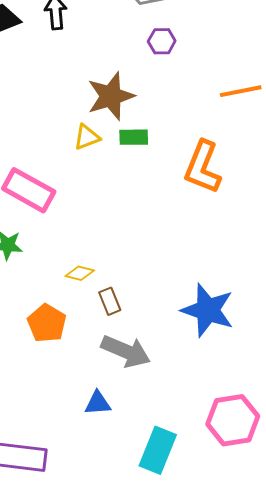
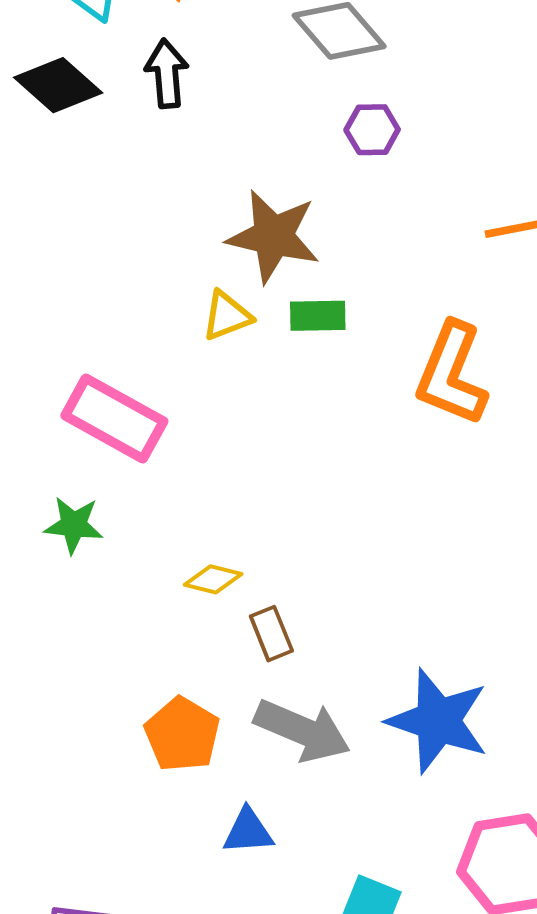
brown star: (111, 96) -> (273, 236), turned 30
blue star: (208, 310) -> (438, 721), moved
orange pentagon: (47, 323) -> (182, 734), moved

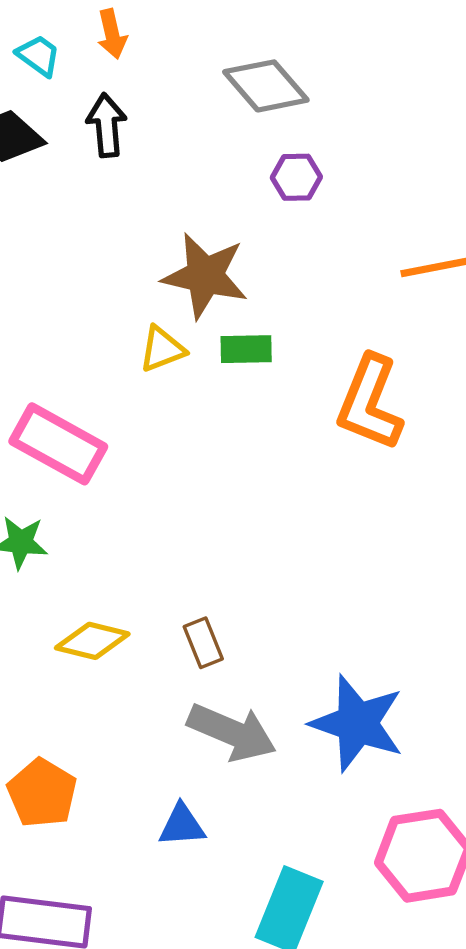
yellow diamond: (213, 579) -> (92, 641), moved, size x1.4
orange pentagon: (182, 734) -> (42, 793), moved

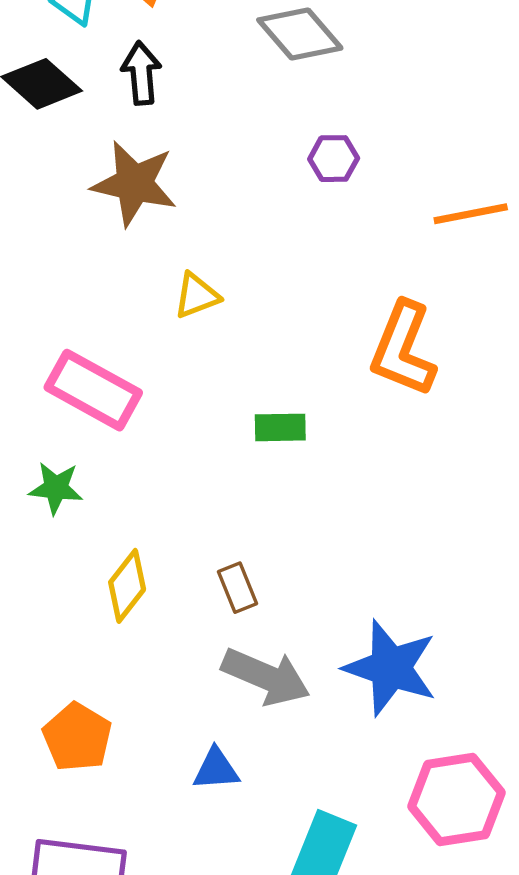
purple hexagon: (296, 177) -> (334, 159), moved
brown star: (205, 276) -> (134, 184), moved
green rectangle: (246, 349) -> (280, 427), moved
yellow diamond: (92, 641) -> (127, 586), turned -66

